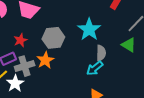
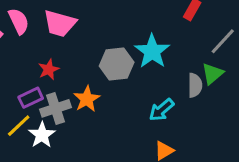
gray hexagon: (53, 38) -> (117, 64), moved
green triangle: (129, 45) -> (212, 74), turned 49
gray semicircle: (101, 53) -> (195, 85), moved

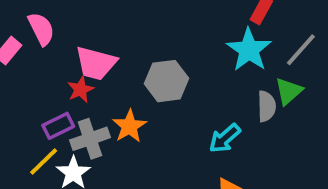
pink trapezoid: (60, 23) -> (96, 63), moved
cyan star: (152, 51) -> (249, 50), moved

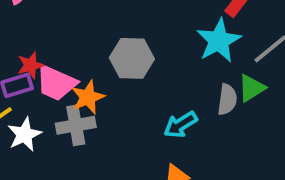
pink trapezoid: (96, 63) -> (56, 83), moved
red star: (81, 89) -> (30, 65), moved
gray cross: (90, 139) -> (76, 125), moved

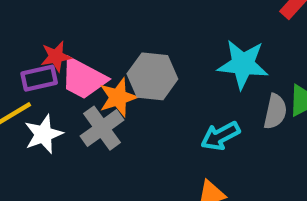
cyan star: (219, 41) -> (243, 64), moved, turned 30
gray hexagon: (132, 58) -> (152, 76), moved
gray cross: (76, 125) -> (102, 128), turned -30

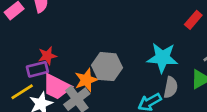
pink trapezoid: (83, 79) -> (57, 87), moved
gray semicircle: (275, 112) -> (171, 87), moved

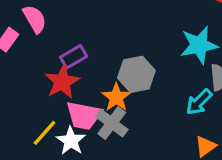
red star: (47, 56) -> (62, 82), size x1.5
purple rectangle: (37, 69) -> (74, 57), moved

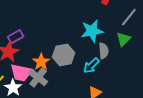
gray hexagon: (136, 74) -> (64, 55), moved

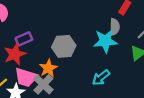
gray semicircle: (104, 51) -> (115, 27), moved
gray hexagon: (64, 55) -> (64, 46), moved

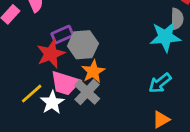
gray hexagon: (64, 46) -> (83, 45), moved

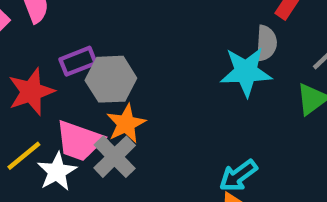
red star: (51, 54) -> (31, 92), moved
cyan arrow: (160, 83) -> (238, 176), moved

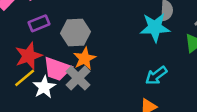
purple rectangle: (78, 61) -> (39, 23), moved
red star: (31, 92) -> (29, 56), moved
cyan arrow: (238, 176) -> (156, 76), moved

